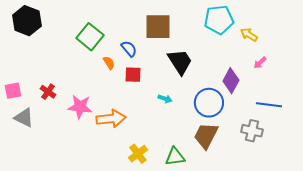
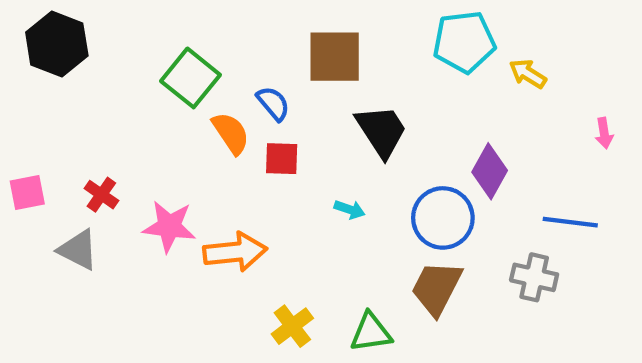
orange semicircle: (109, 63) -> (231, 133), size x1.5
pink arrow: (260, 63) -> (604, 133), moved, turned -56
gray triangle: (24, 118) -> (78, 250), moved

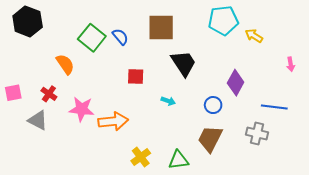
blue semicircle: (273, 103) -> (120, 37), moved
orange semicircle: (231, 133) -> (65, 64), moved
blue circle: (443, 218) -> (213, 105), size x0.6

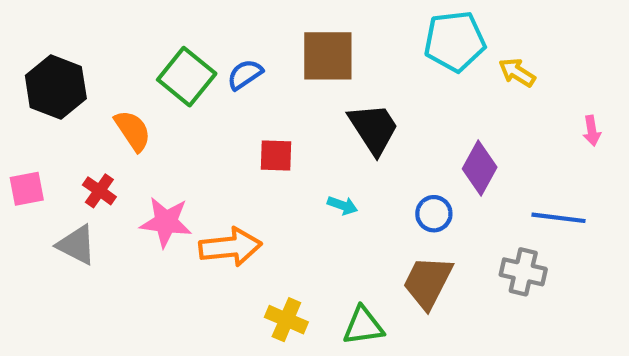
black hexagon: (28, 21) -> (56, 87), moved
blue semicircle: (120, 37) -> (245, 75), turned -84
yellow cross: (141, 157) -> (286, 320), turned -30

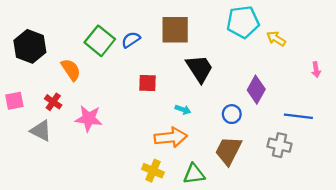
orange arrow: (230, 247) -> (171, 137), moved

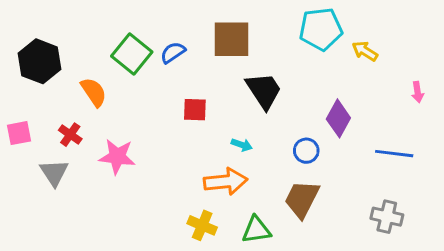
gray triangle: (41, 131) -> (54, 173), turned 30
gray cross: (279, 145) -> (387, 217), moved

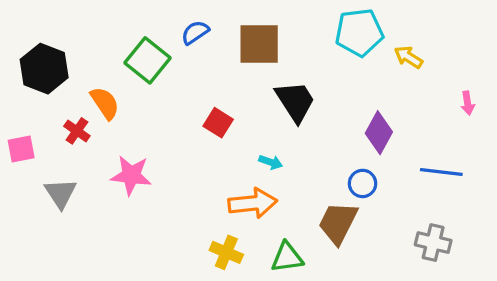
blue semicircle: (173, 52) -> (195, 32), moved
red square: (195, 110) -> (218, 123), turned 30
red cross: (70, 135) -> (77, 131), moved
blue circle: (306, 151) -> (363, 183), moved

